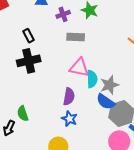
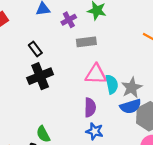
blue semicircle: (106, 102) -> (131, 106), turned -42

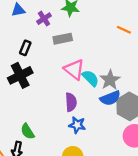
black rectangle: (35, 49) -> (25, 48), moved, turned 64
pink triangle: (96, 74) -> (74, 69), turned 40
cyan semicircle: (112, 84) -> (90, 78), turned -30

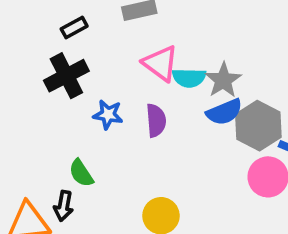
black rectangle: (25, 48) -> (74, 27), turned 40
cyan semicircle: (90, 78) -> (189, 78), turned 138
blue star: (77, 125) -> (108, 115), moved

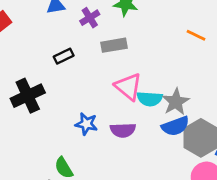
black cross: (66, 76) -> (28, 96), moved
purple semicircle: (156, 120) -> (123, 130), turned 90

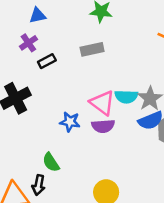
purple cross: (90, 18) -> (28, 43), moved
pink triangle: (128, 87) -> (102, 103), moved

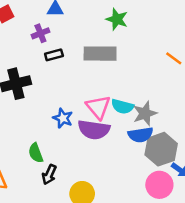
gray rectangle: (92, 49) -> (100, 54), size x1.4
purple semicircle: (103, 126) -> (94, 130), size x1.4
black arrow: (38, 185) -> (49, 174), moved

